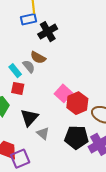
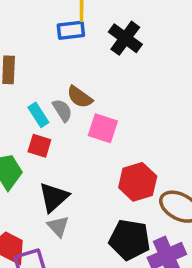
black cross: (48, 32) -> (125, 38), moved, turned -30
pink square: (63, 93) -> (103, 128), moved, turned -30
gray triangle: (43, 133) -> (58, 226), moved

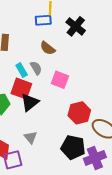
brown semicircle: (80, 97) -> (48, 48), moved
red square: (39, 146) -> (21, 89), size x1.5
black triangle: (54, 197) -> (30, 102), moved

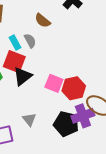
pink square: (60, 80) -> (54, 83), moved
gray triangle: (31, 137) -> (29, 119), moved
purple cross: (95, 158) -> (83, 116), moved

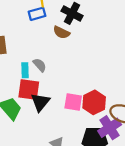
brown semicircle: (43, 21) -> (61, 32), moved
cyan rectangle: (15, 43) -> (25, 70), turned 40

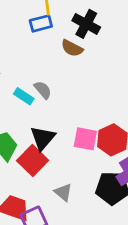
cyan rectangle: (25, 70) -> (24, 96), turned -56
red square: (29, 89) -> (33, 160), moved, turned 35

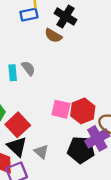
cyan rectangle: (24, 96) -> (13, 73), turned 49
black triangle: (43, 138) -> (17, 147), moved, turned -30

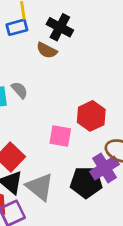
red hexagon: (83, 111) -> (91, 116), moved
gray triangle: (41, 152) -> (40, 187), size x1.6

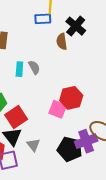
brown semicircle: (47, 50) -> (62, 42), turned 42
red hexagon: (91, 116) -> (71, 98), moved
gray triangle: (40, 187) -> (33, 145), size x0.6

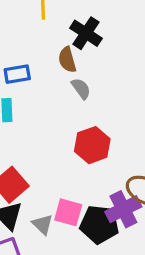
blue rectangle: (43, 19) -> (17, 74), moved
gray semicircle: (34, 67) -> (81, 89), moved
pink square: (58, 109) -> (68, 212), moved

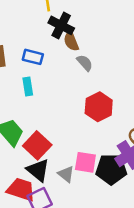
black cross: (86, 33) -> (61, 25), moved
blue rectangle: (17, 74) -> (33, 57), turned 30

